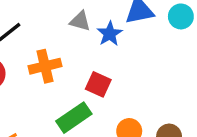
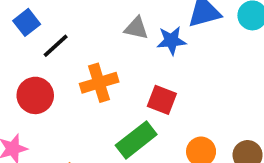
blue star: (110, 34) -> (171, 41), turned 30

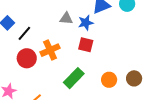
red circle: (35, 95) -> (27, 58), moved
red square: (162, 100) -> (86, 45), moved

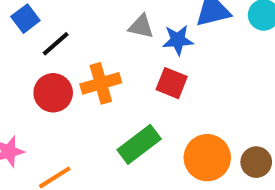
orange circle: (109, 80) -> (207, 158), size x1.5

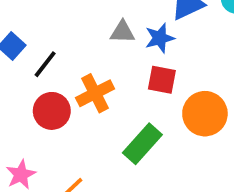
orange circle: (207, 158) -> (205, 114), moved

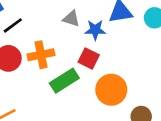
green rectangle: (142, 144) -> (64, 81), moved

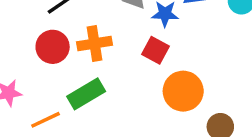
green rectangle: (64, 81) -> (86, 94), moved

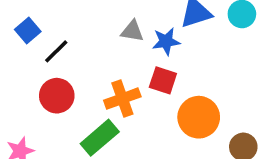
orange cross: (95, 43) -> (122, 99), moved

